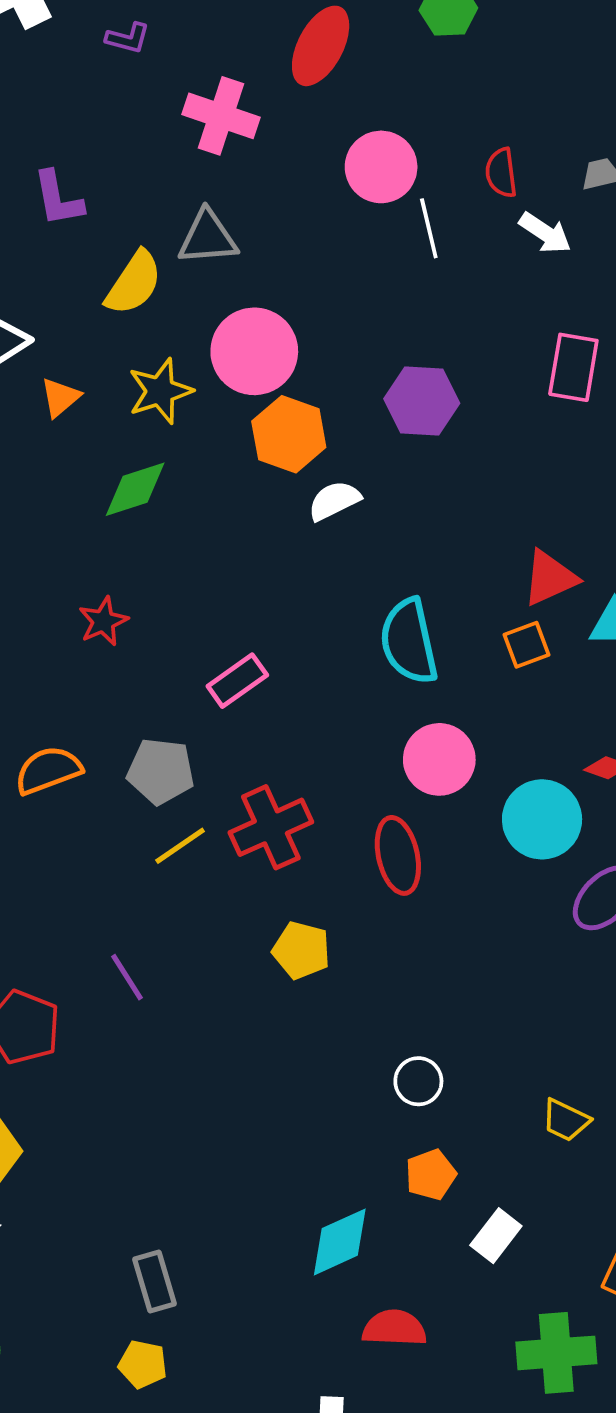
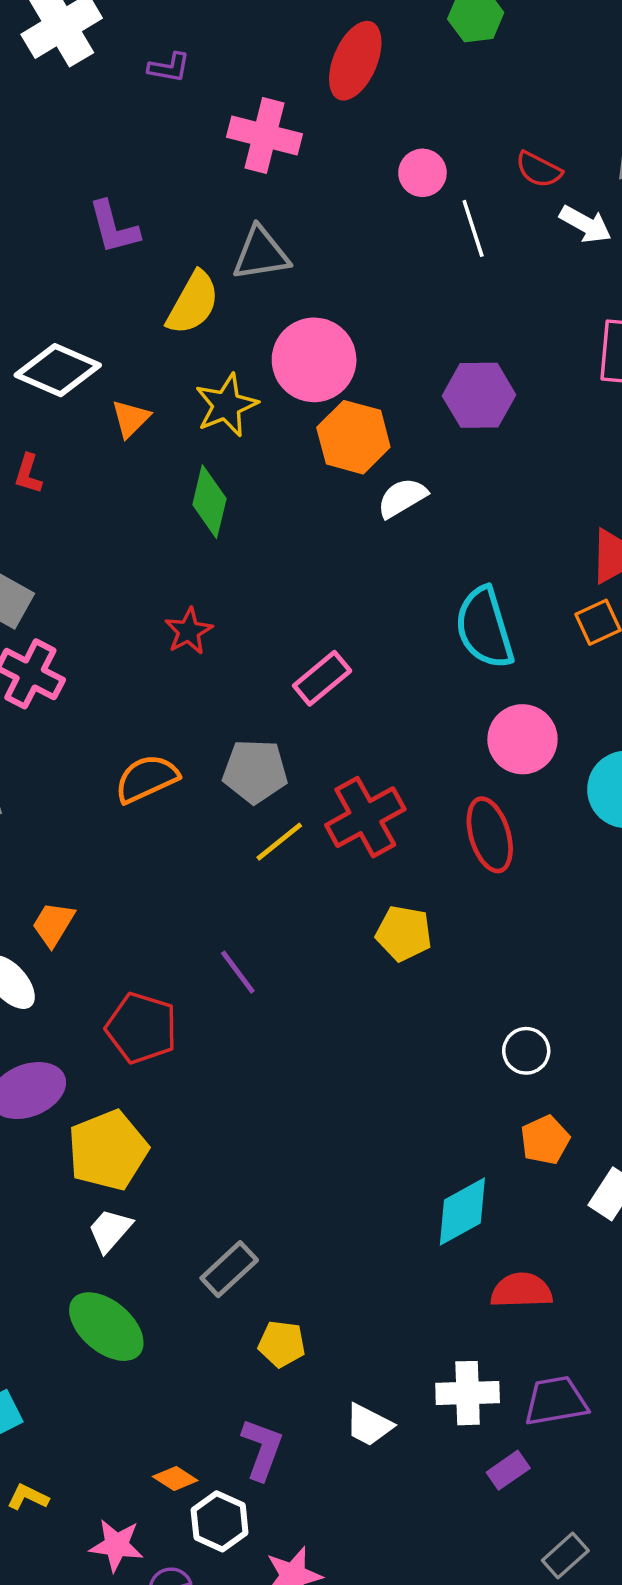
pink circle: (381, 167) -> (422, 173), size x0.7
red semicircle: (501, 173) -> (539, 170), turned -51
green diamond: (135, 489) -> (209, 502), turned -54
gray rectangle: (154, 1281) -> (229, 1269), moved, turned 68

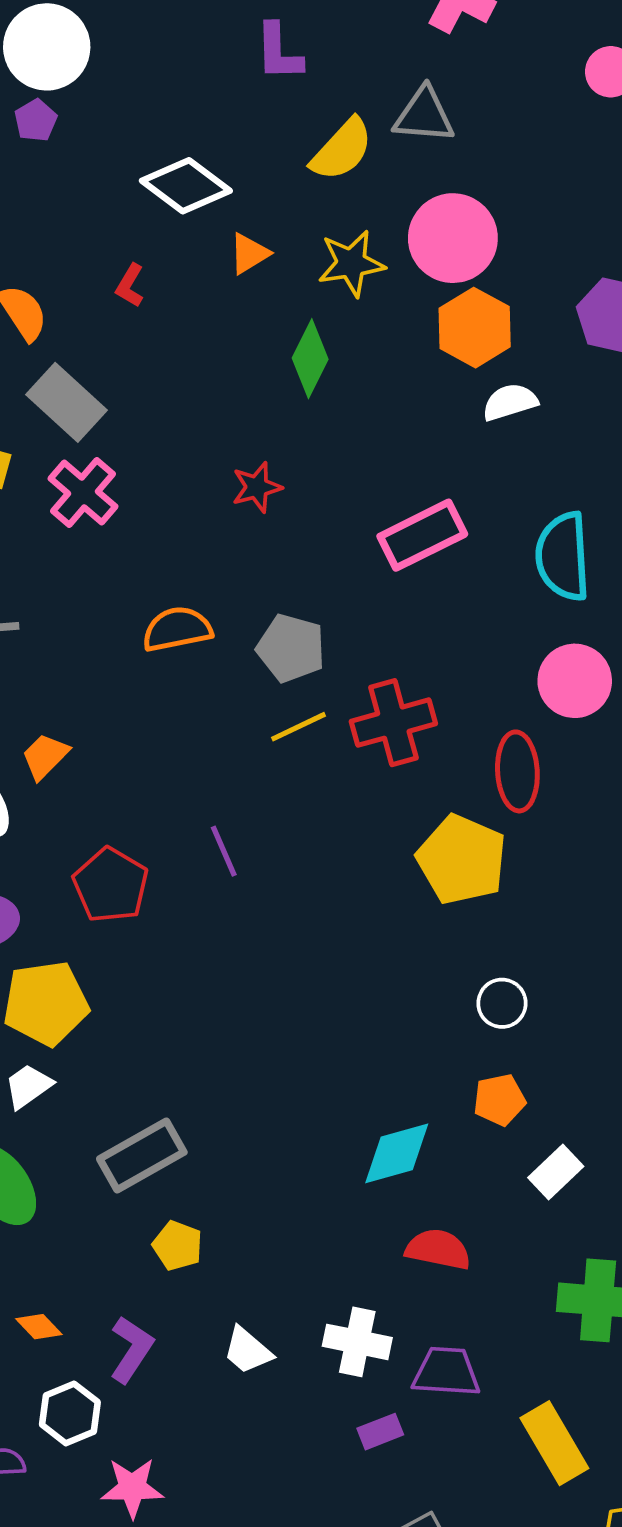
pink rectangle: (322, 678) -> (422, 535), moved, size x1.4
yellow pentagon: (404, 933) -> (462, 860), moved, size x1.5
gray rectangle: (229, 1269) -> (142, 1156), size x1.4
orange diamond: (175, 1479) -> (39, 1327), moved

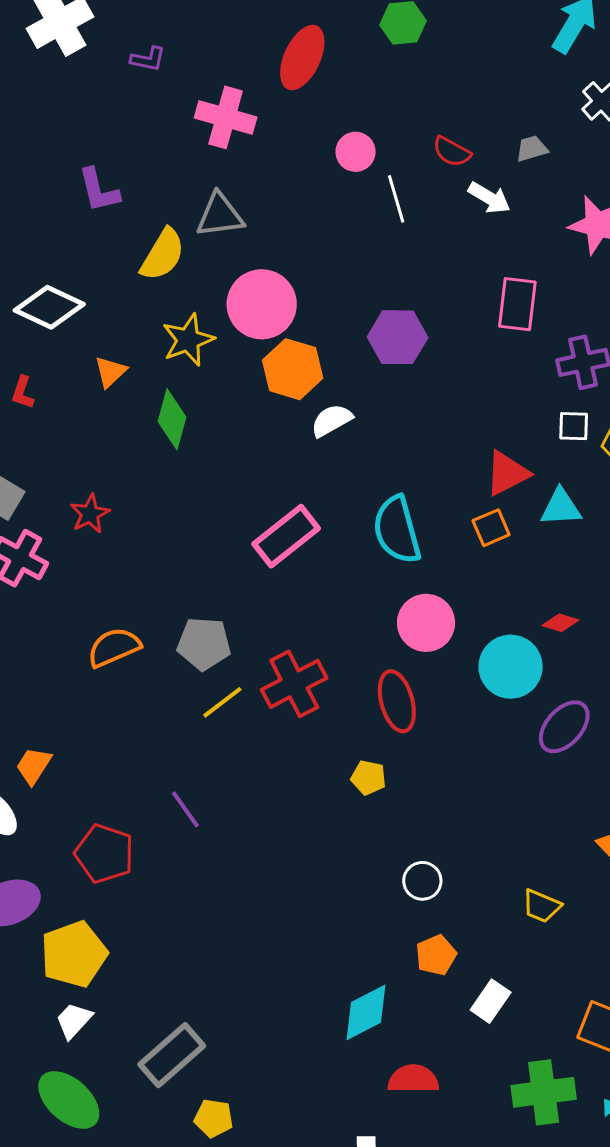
orange triangle: (249, 254) -> (110, 372), moved
red star: (257, 487) -> (90, 514), moved
yellow pentagon: (462, 860) -> (368, 778), size x0.5

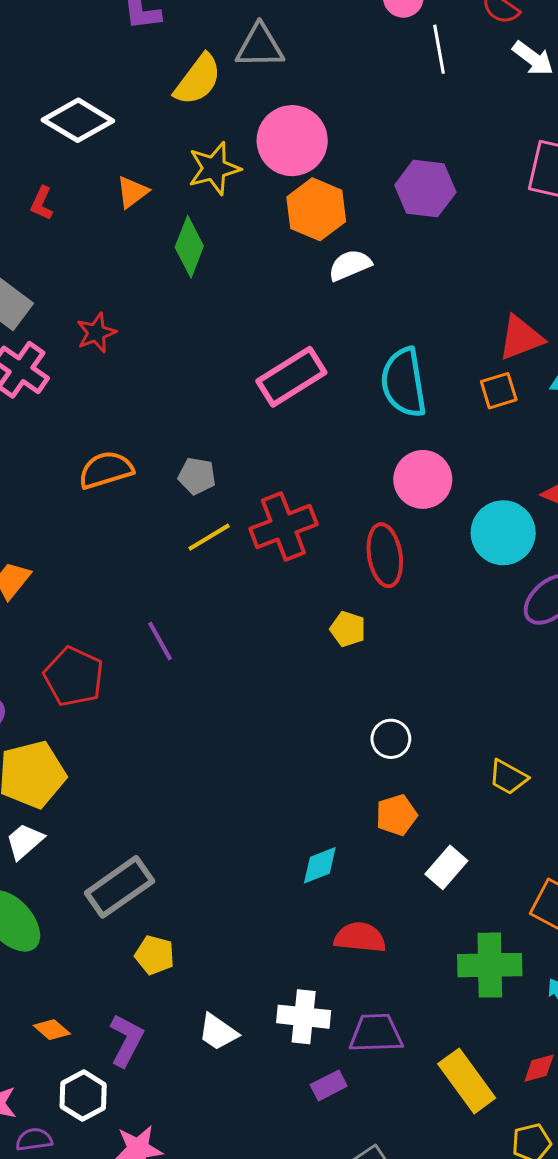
gray pentagon: (204, 644) -> (197, 476), size x0.7
cyan diamond: (366, 1012) -> (320, 865), size x0.7

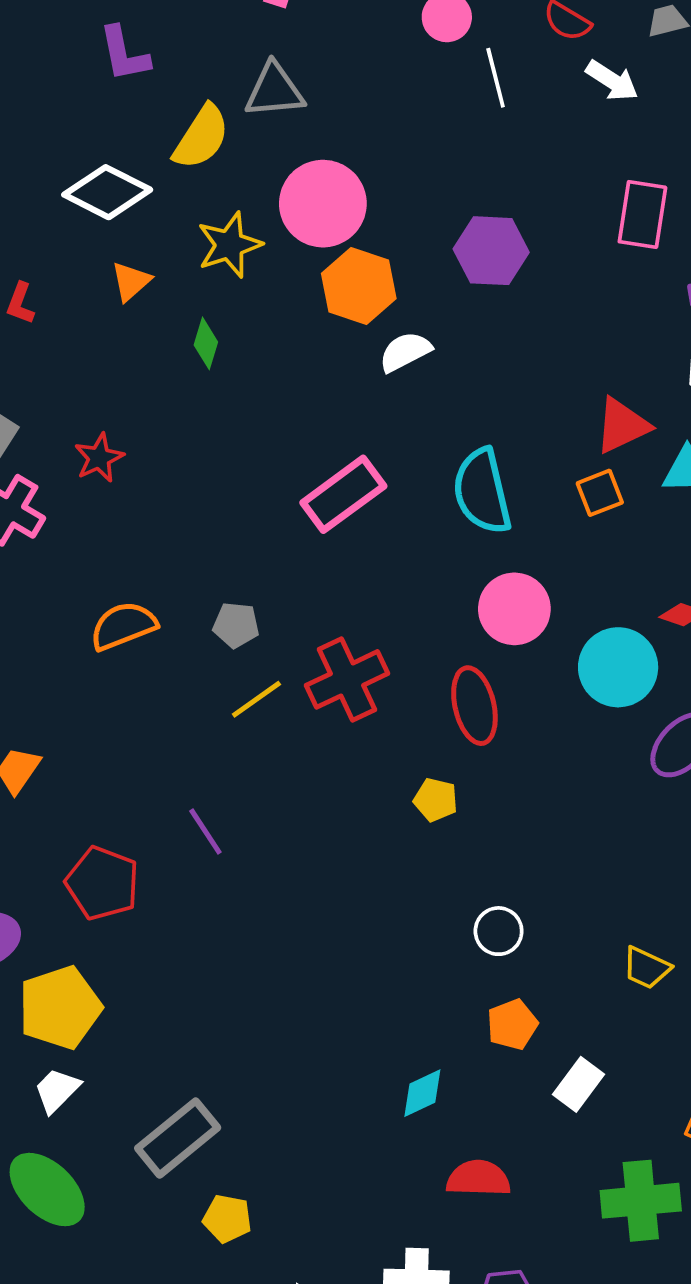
white diamond: (78, 120) -> (107, 192), moved
green diamond: (189, 247) -> (206, 343), size x0.7

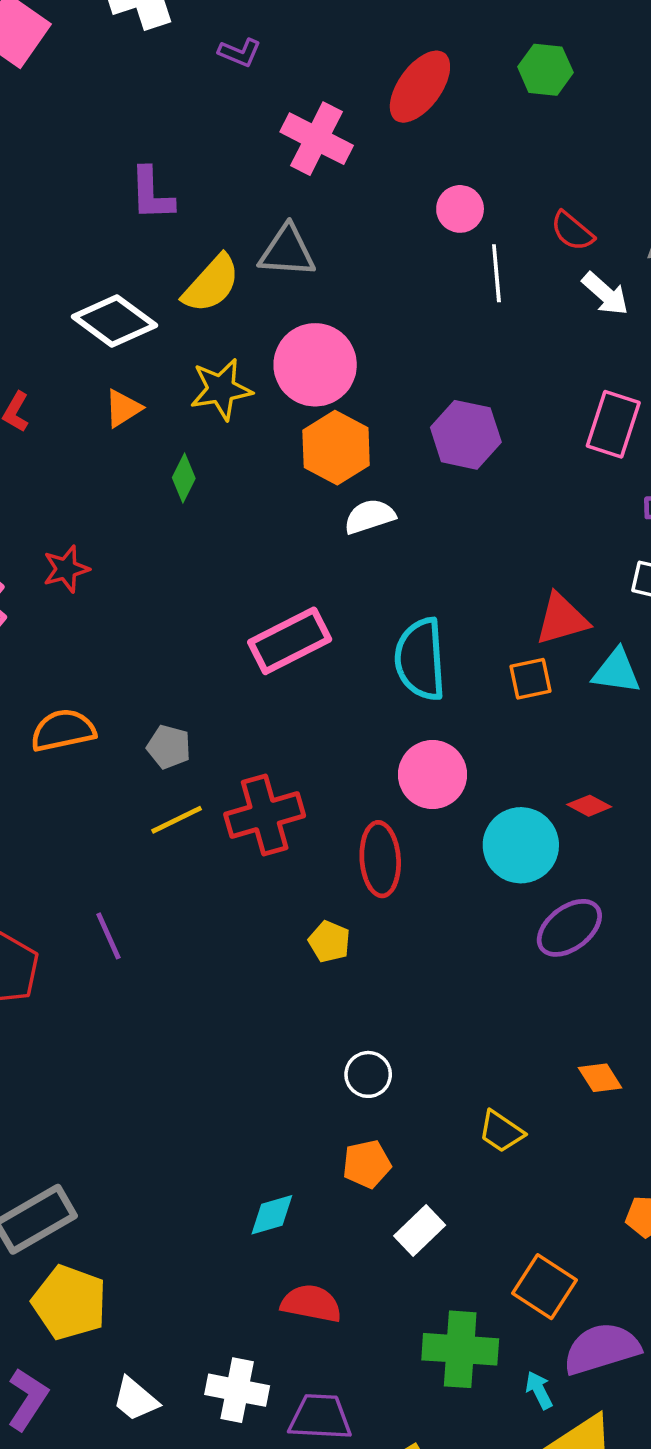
yellow pentagon: (227, 1219) -> (69, 1303), size x1.6

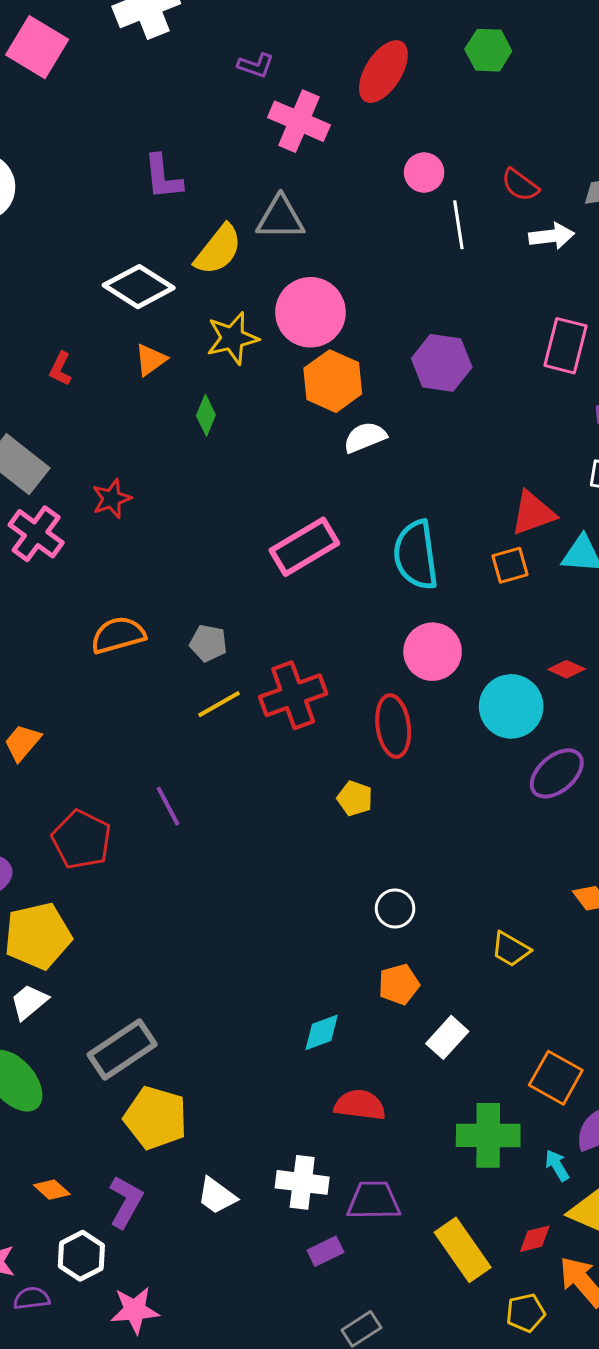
purple L-shape: (240, 53) -> (256, 65), moved
white arrow: (605, 294) -> (552, 236), turned -45

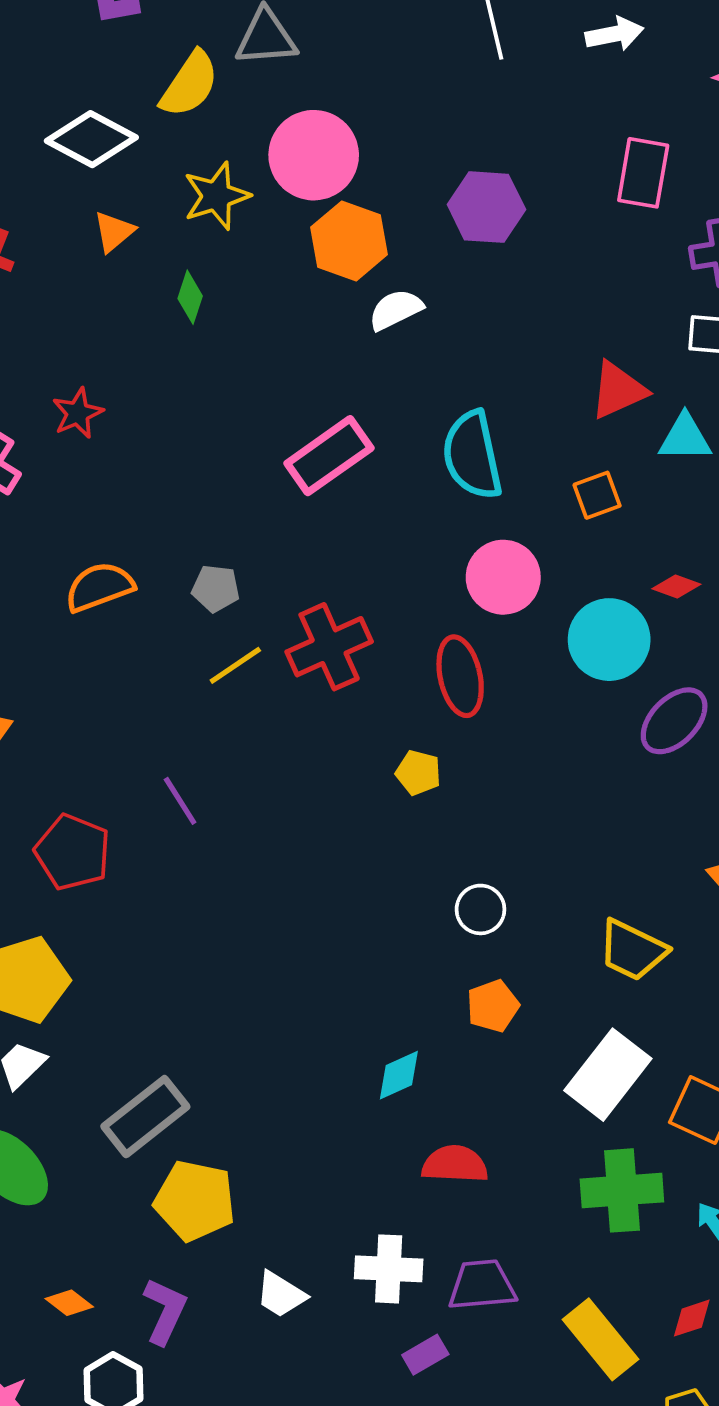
orange square: (510, 565) -> (597, 495), moved
yellow trapezoid: (511, 949) -> (632, 950), size x1.4
white rectangle: (447, 1037) -> (608, 1075), moved, size x1.6

